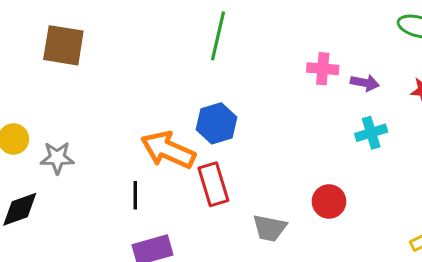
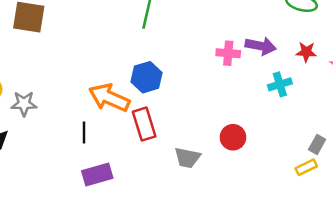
pink cross: (323, 69) -> (228, 53), moved
purple arrow: (365, 83) -> (261, 46), size x1.4
cyan cross: (371, 133) -> (280, 84), moved

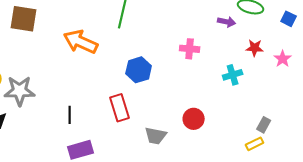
purple arrow: (261, 46) -> (227, 22), moved, size x0.7
blue hexagon: (146, 77) -> (139, 70), moved
orange arrow: (109, 98) -> (81, 42), moved
gray star: (24, 104) -> (20, 91), size x1.4

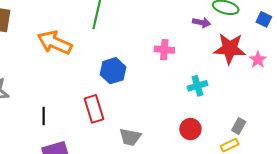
red star: (255, 48) -> (230, 49), size x1.8
cyan cross: (233, 75) -> (198, 86), moved
red circle: (194, 119) -> (190, 129), moved

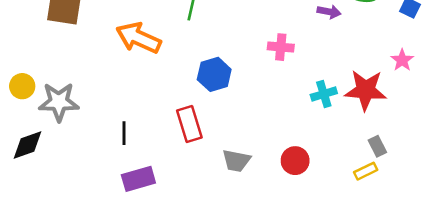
red star: (230, 49) -> (366, 90), moved
gray rectangle: (239, 126) -> (377, 146), turned -56
red circle: (190, 129) -> (295, 161), moved

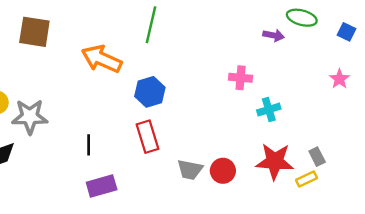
pink cross: (281, 47) -> (241, 78), moved
blue hexagon: (214, 74) -> (150, 92), moved
red star: (366, 90) -> (275, 161), moved
red circle: (295, 161) -> (223, 171), moved

